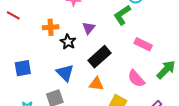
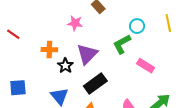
purple triangle: (89, 28) -> (87, 54), size x1.6
pink rectangle: (143, 44) -> (146, 66), moved

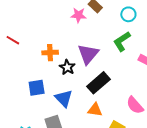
pink star: (75, 23) -> (78, 15), moved
cyan circle: (137, 26) -> (128, 14), moved
blue square: (18, 88) -> (37, 88), moved

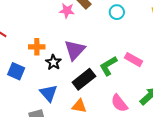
green L-shape: (122, 41) -> (108, 66), moved
blue square: (37, 88) -> (16, 71), moved, turned 30

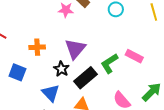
black star: (53, 62) -> (61, 69), moved

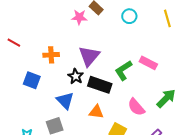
black rectangle: (85, 78) -> (100, 85), turned 60

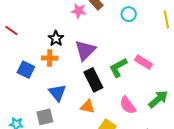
orange cross: (51, 55) -> (50, 58), moved
black star: (76, 76) -> (56, 38), moved
black rectangle: (100, 85) -> (93, 80), turned 40

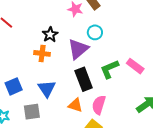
cyan circle: (129, 14) -> (95, 32), moved
blue square: (26, 70) -> (14, 86), moved, turned 36
pink semicircle: (128, 105) -> (99, 105), moved, turned 48

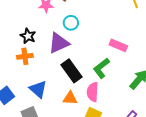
purple triangle: (78, 49) -> (59, 43), turned 30
green L-shape: (109, 69) -> (101, 68), moved

